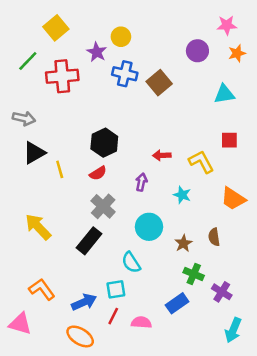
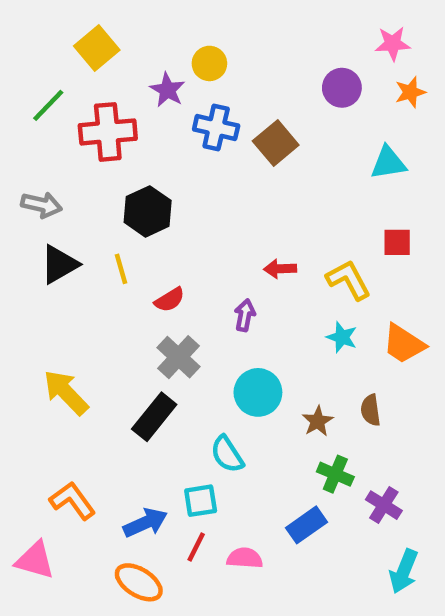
black hexagon: (104, 143) -> (148, 211), moved
yellow line: (60, 169) -> (121, 269), moved
cyan star: (182, 195) -> (342, 337), moved

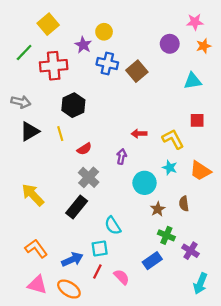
cyan circle: (258, 392) -> (145, 183), moved
pink semicircle: (245, 558) -> (122, 277), turned 42
pink triangle: (35, 560) -> (37, 285), moved

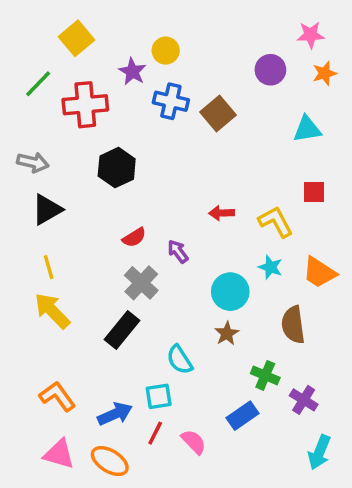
yellow line: (60, 134) -> (49, 267), moved
purple arrow: (122, 157) -> (178, 251), moved, turned -48
brown semicircle: (184, 204) -> (293, 325), size x1.5
brown star: (158, 209) -> (227, 334), moved

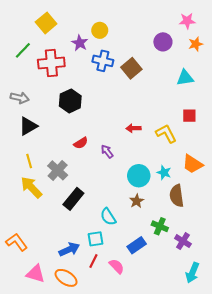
cyan star: (270, 267) -> (164, 173), moved
gray cross: (141, 283) -> (58, 170), moved
orange L-shape: (57, 396) -> (17, 242), moved
blue rectangle: (242, 416) -> (137, 245), moved

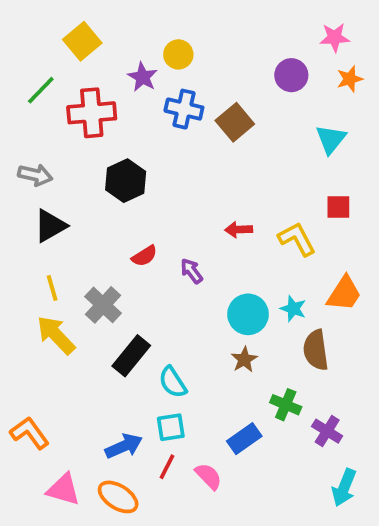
cyan triangle: (185, 78) -> (331, 139), turned -42
orange trapezoid: (192, 164) -> (344, 294), turned -90
cyan semicircle: (108, 217) -> (173, 382), moved

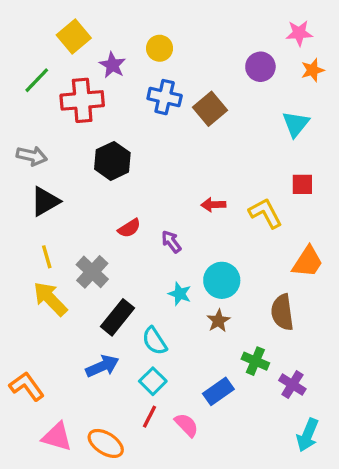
purple star: (143, 77) -> (112, 65), moved
cyan star: (293, 309) -> (180, 294), moved
cyan square: (171, 427) -> (153, 381), turned -36
blue arrow: (124, 446) -> (102, 366), moved

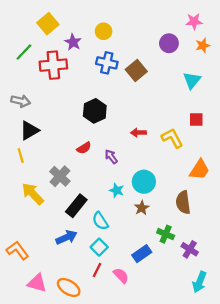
black hexagon: (112, 161) -> (95, 111), moved
yellow line: (47, 257) -> (21, 156), moved

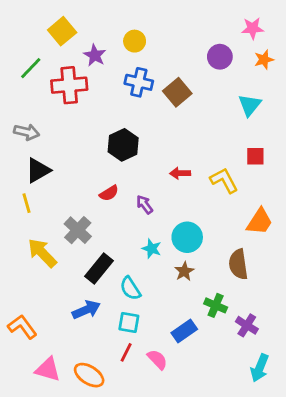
cyan square: (99, 247) -> (129, 322), turned -35

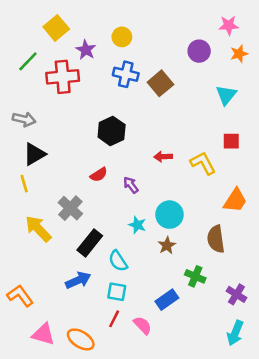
purple cross: (247, 325) -> (236, 294), moved

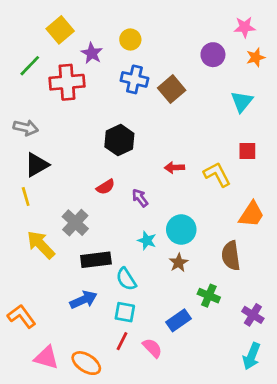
black rectangle: (90, 243) -> (96, 260), turned 44

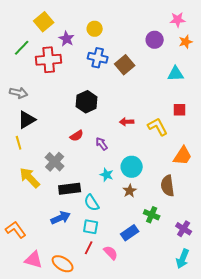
cyan triangle: (242, 101) -> (176, 74), turned 48

